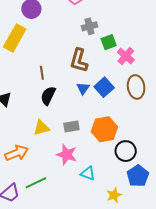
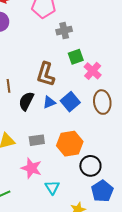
gray cross: (90, 26) -> (64, 31), moved
blue triangle: (83, 88) -> (49, 102), turned 32
black semicircle: (48, 96) -> (26, 101), moved
cyan triangle: (88, 173) -> (52, 187), turned 35

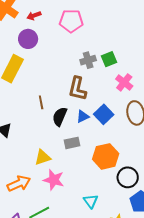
gray cross: (64, 31) -> (88, 60), moved
green square: (76, 57) -> (109, 59), moved
gray rectangle: (37, 140) -> (72, 143), moved
pink star: (31, 168) -> (54, 180), moved

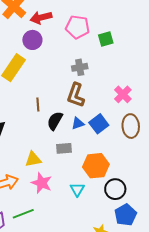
red arrow: (34, 16) -> (41, 18), size x1.5
green square: (109, 59) -> (106, 39), moved
gray cross: (88, 60) -> (80, 67), moved
cyan triangle: (91, 201) -> (77, 189), moved

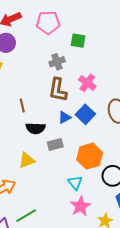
green square: (106, 39) -> (78, 41), moved, turned 35
pink cross: (123, 94) -> (87, 83), moved
black semicircle: (55, 121) -> (36, 128), moved, turned -108
pink star: (42, 183) -> (80, 206), moved, turned 30

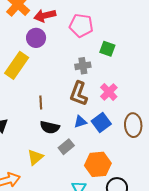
gray rectangle: (55, 144) -> (66, 147), turned -35
yellow triangle: (27, 160) -> (35, 157), turned -30

